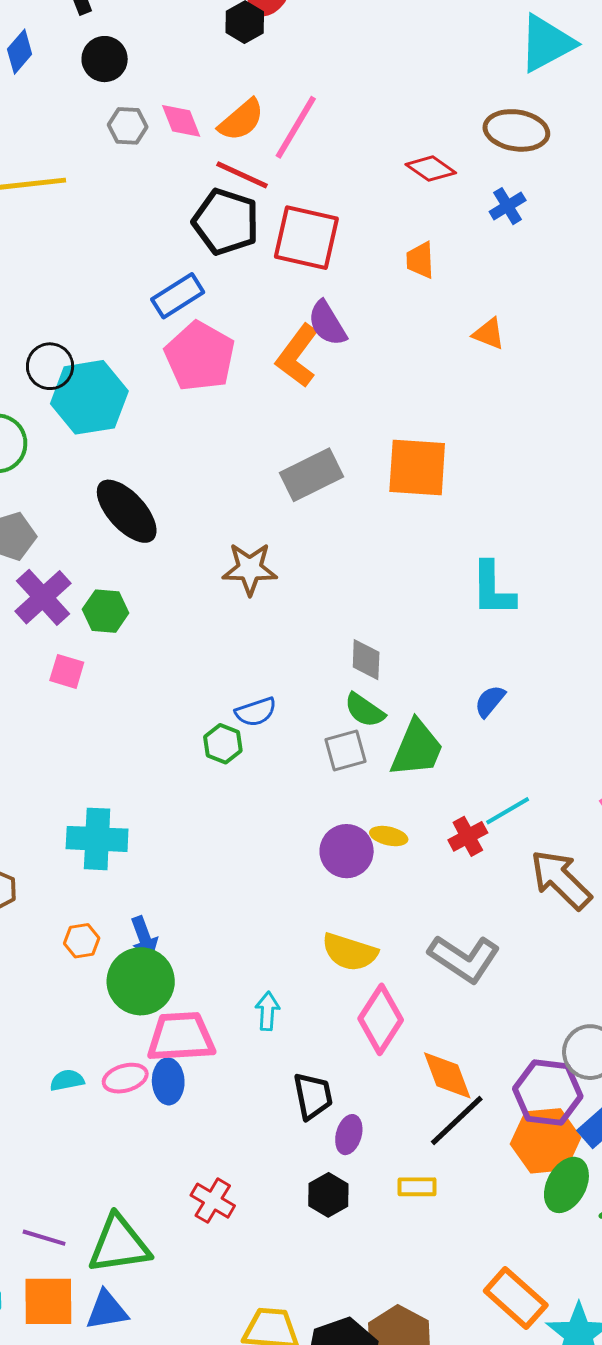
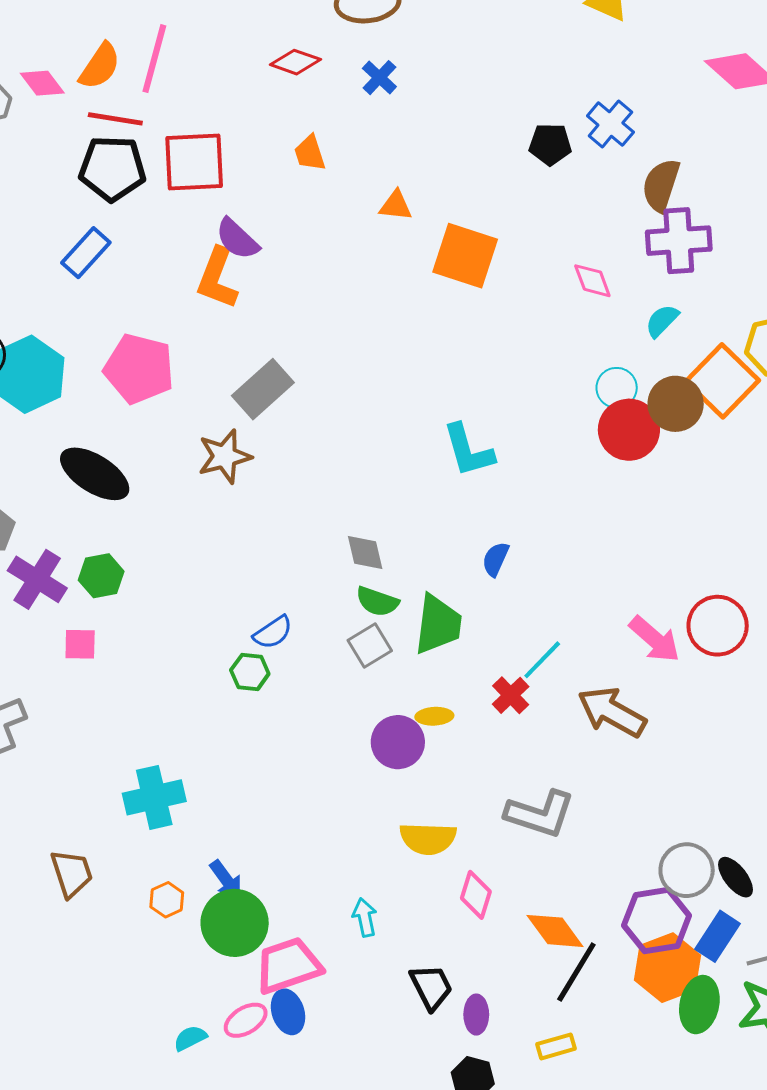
pink pentagon: (200, 356) -> (139, 369), moved
orange square: (417, 468) -> (465, 256), moved, turned 30
brown star: (250, 569) -> (225, 456), moved
pink diamond: (381, 1019) -> (476, 895), size x0.7

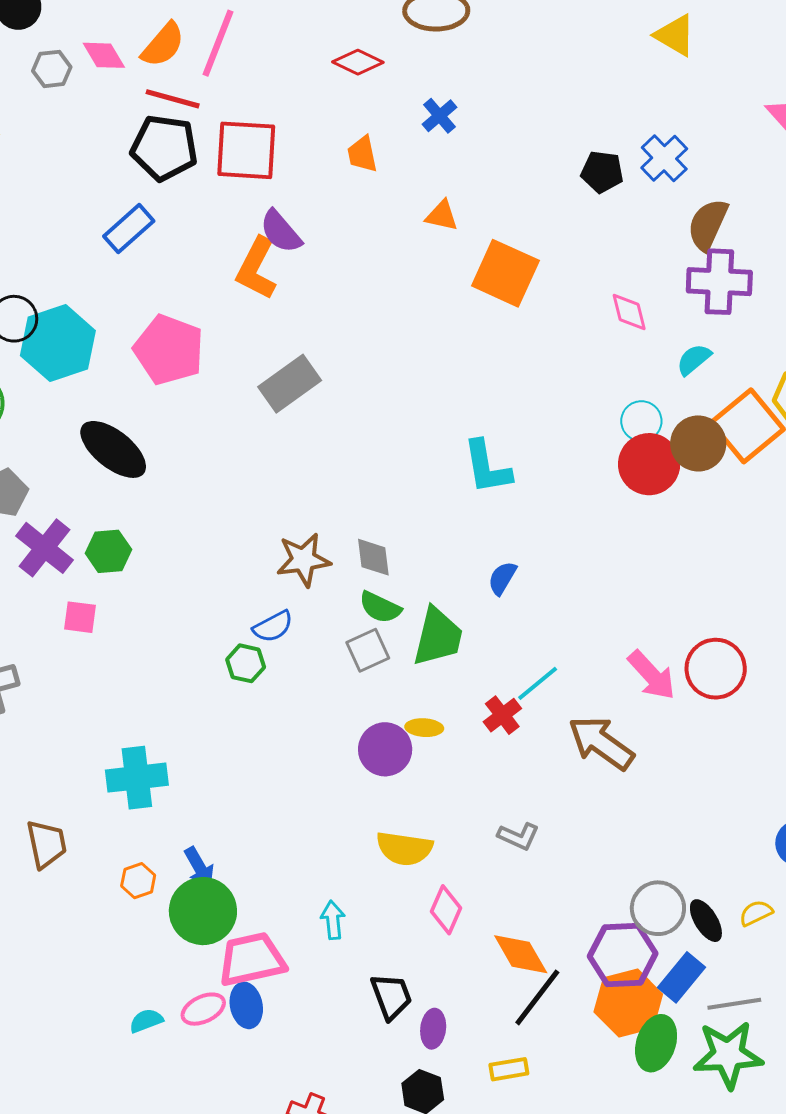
blue cross: (379, 78) -> (440, 116), moved
brown star: (225, 456) -> (303, 560), moved
gray L-shape: (540, 814) -> (518, 836), size x0.6

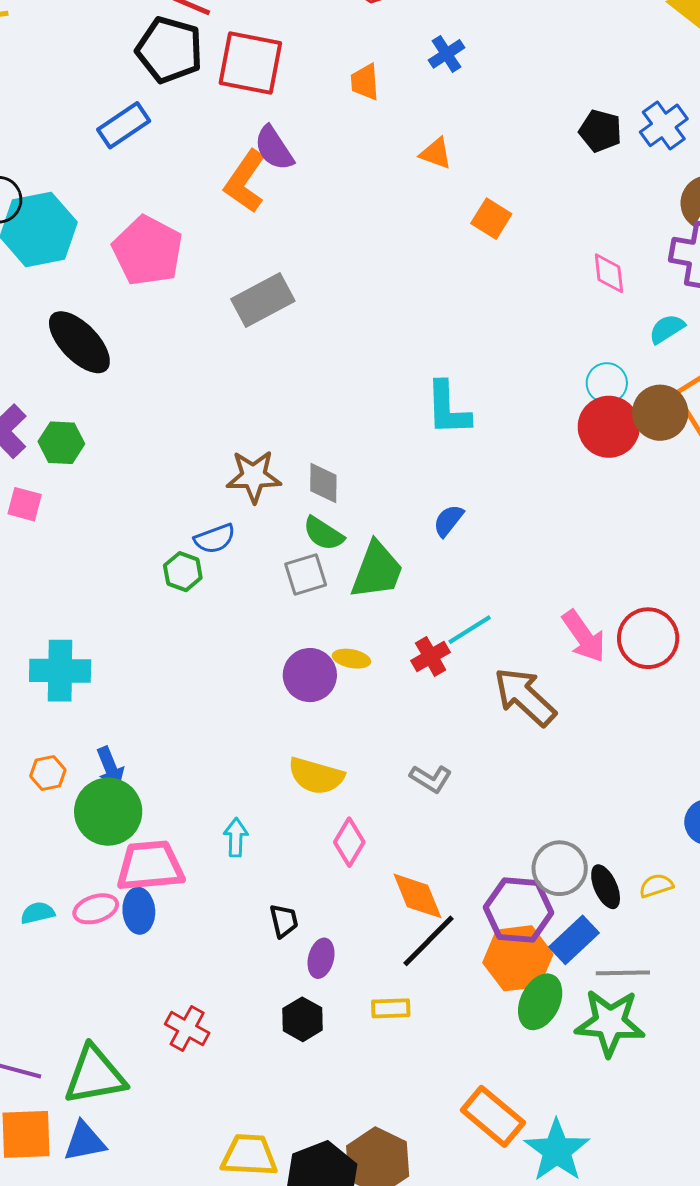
orange square: (505, 273) -> (491, 219), size x0.6
black trapezoid: (391, 996) -> (284, 921), size x0.7

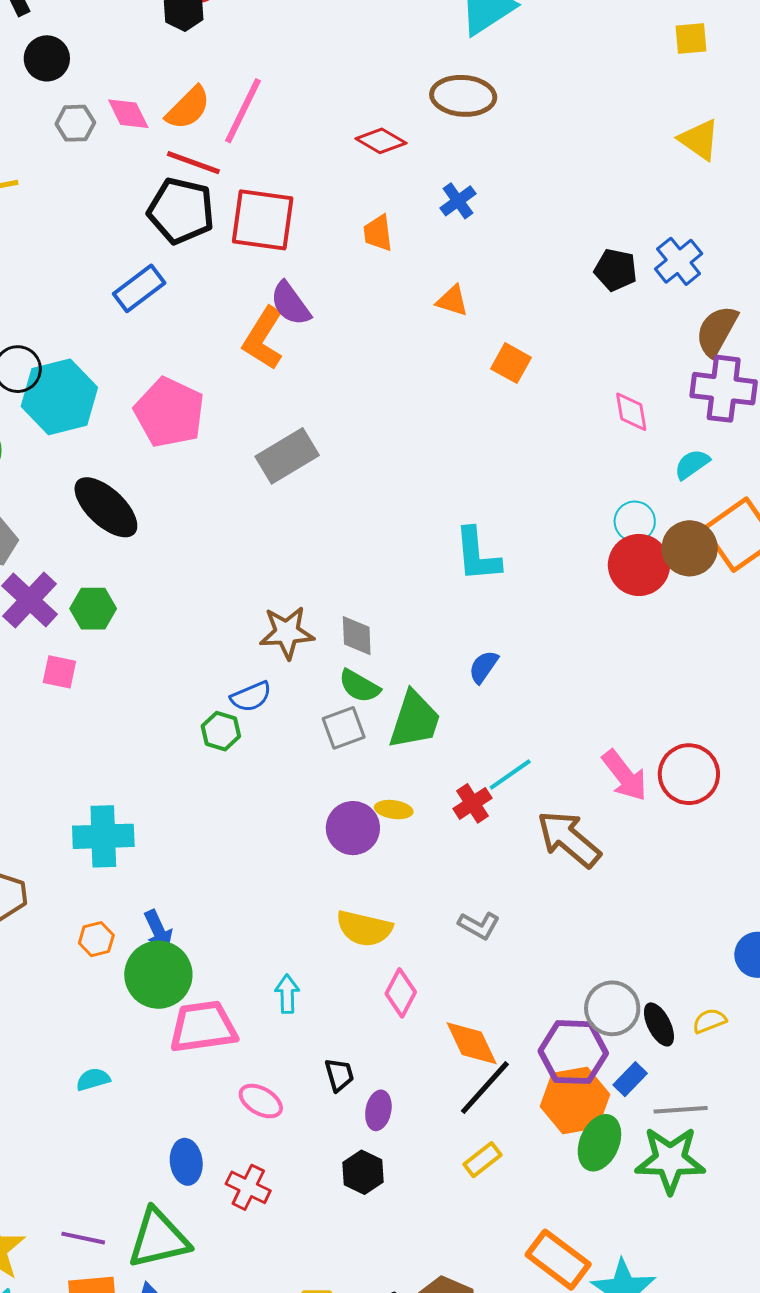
pink ellipse: (96, 909) -> (261, 1101), moved, turned 51
blue ellipse: (139, 911) -> (186, 1162), moved
blue rectangle: (574, 940) -> (630, 1079), size x0.7
yellow rectangle: (391, 1008) -> (483, 1160), moved, turned -33

